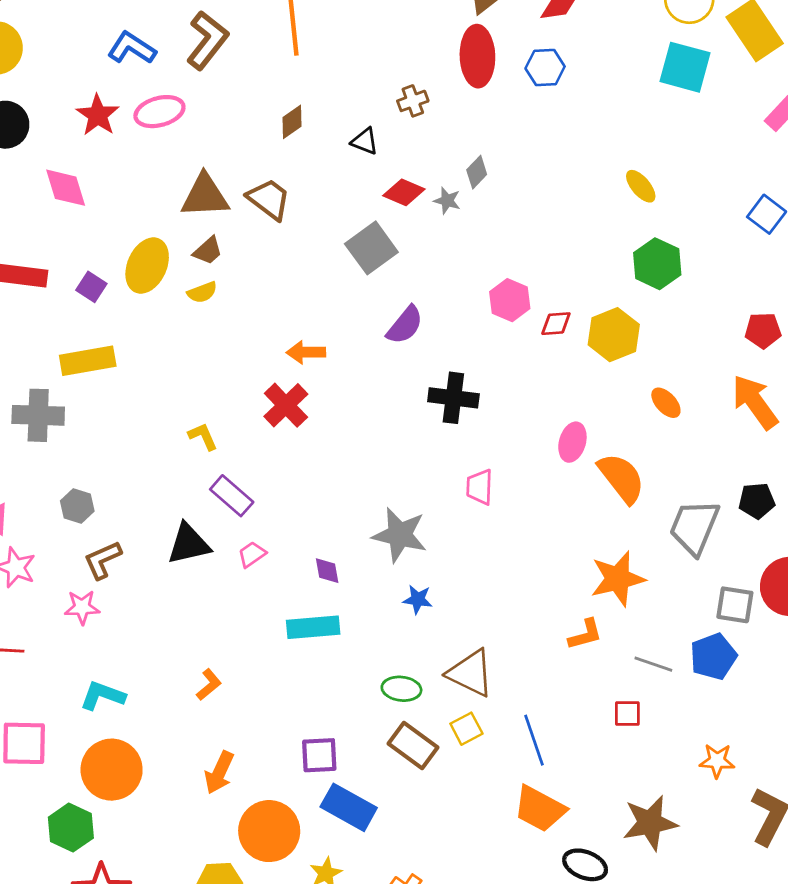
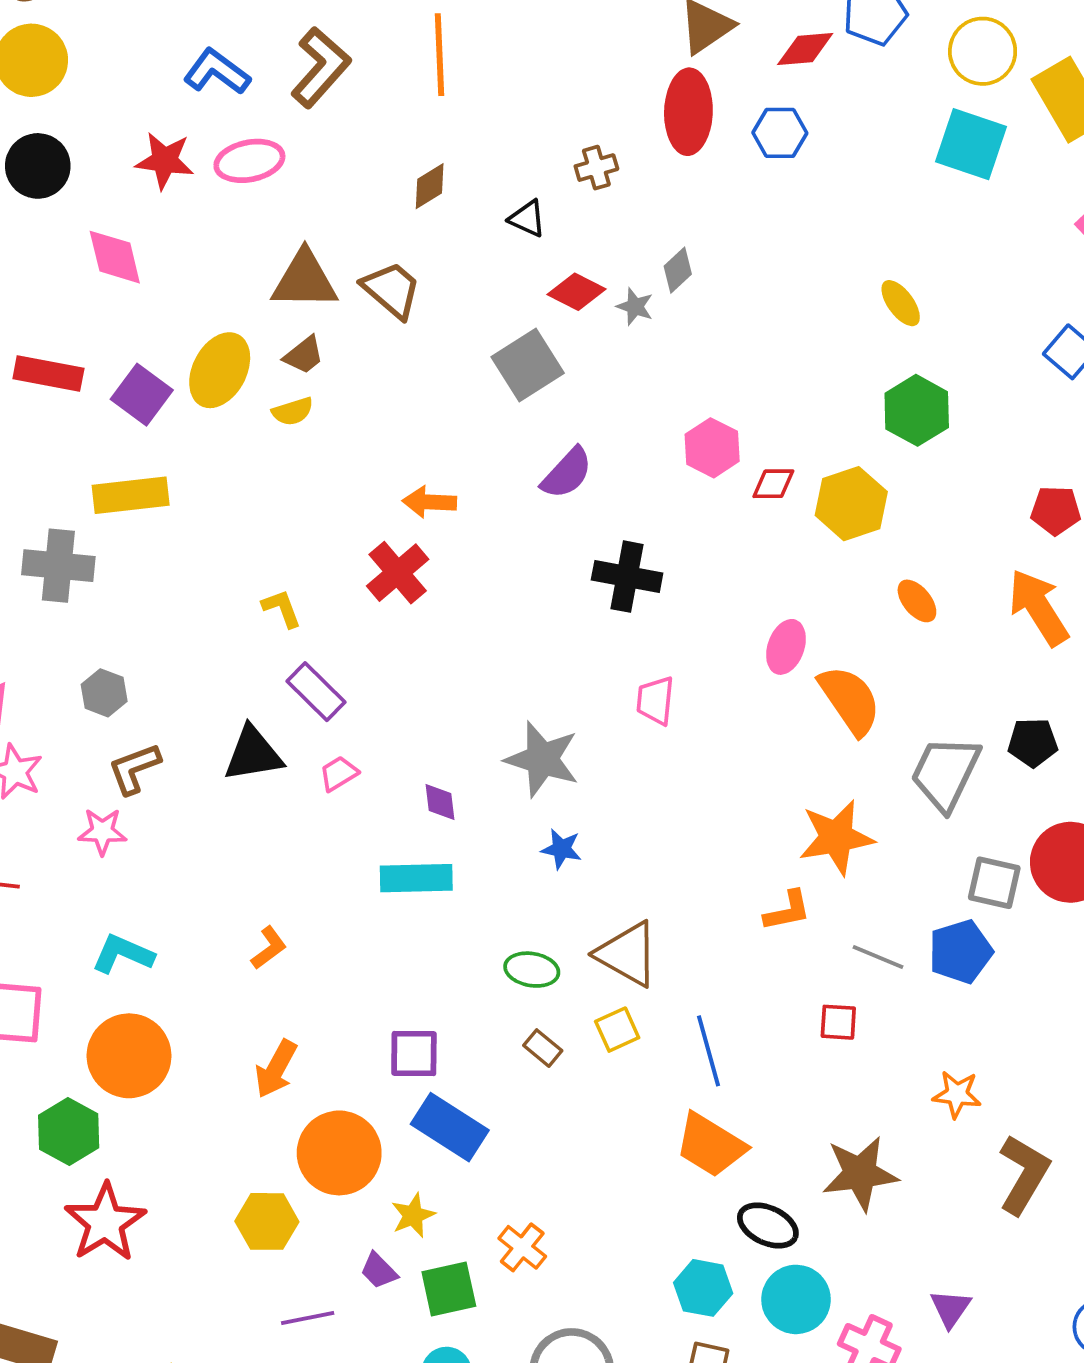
red star: (98, 115) -> (165, 161), turned -30
purple square: (91, 287) -> (142, 395), size x1.4
brown rectangle: (413, 746) -> (543, 1048), size x0.6

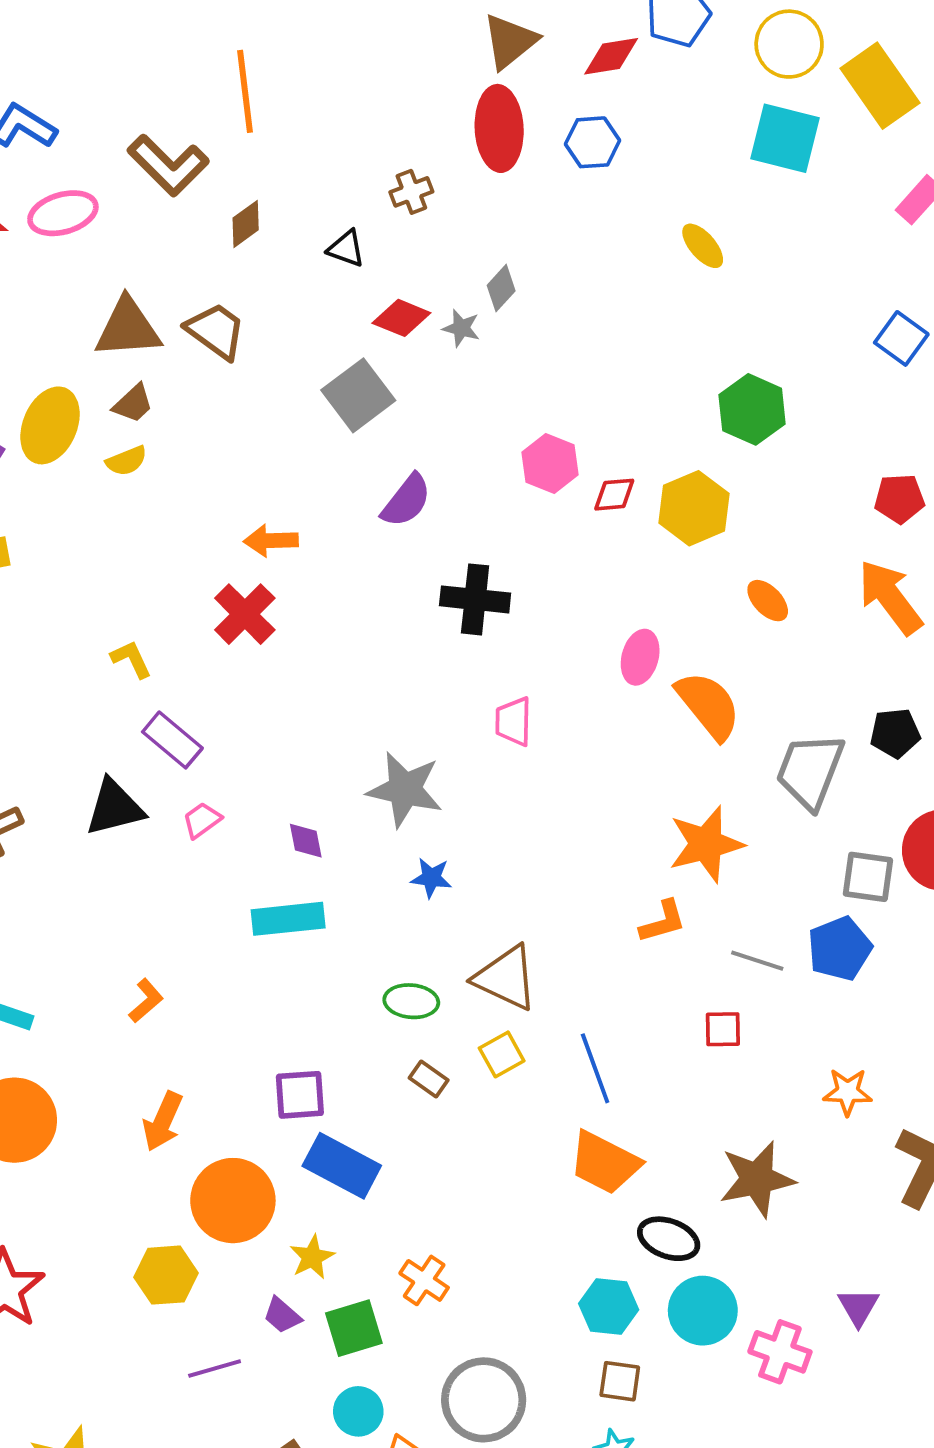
brown L-shape: (321, 67) -> (168, 165), moved, turned 98
yellow ellipse: (901, 303) -> (703, 246), moved

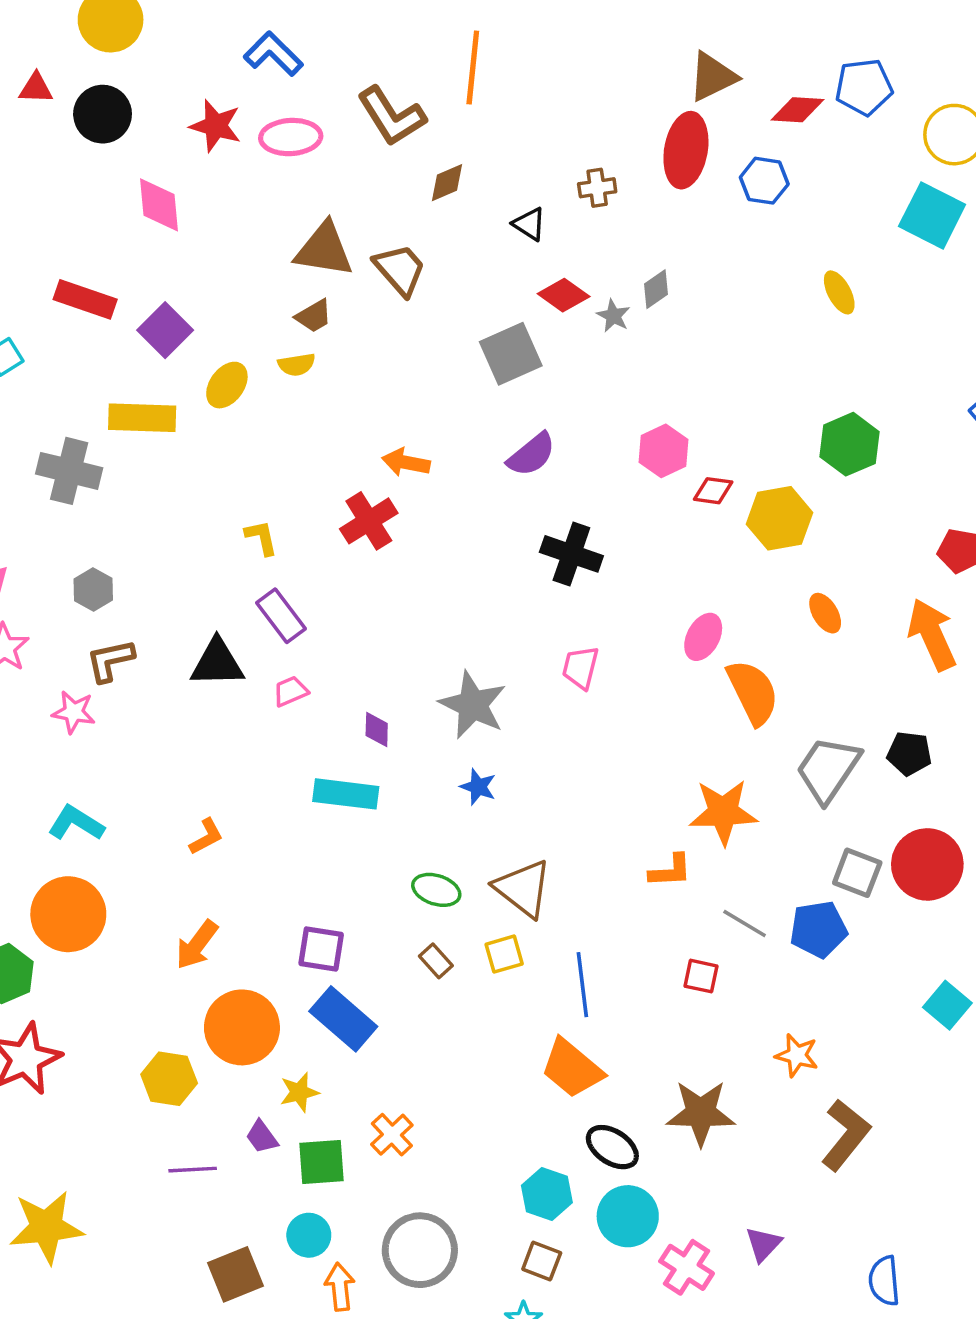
yellow ellipse: (50, 425) -> (227, 385), moved, size x0.7

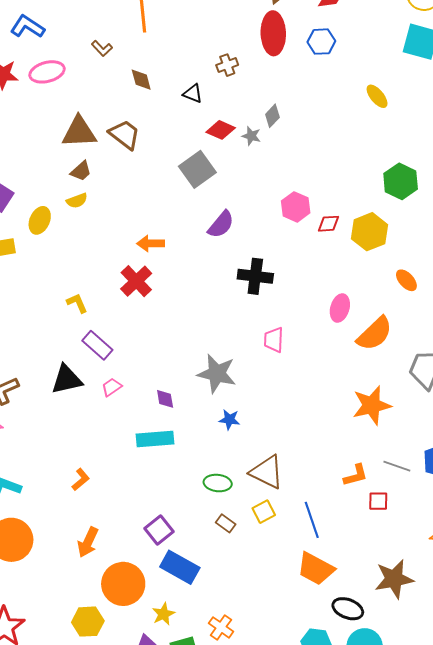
brown L-shape: (392, 116) -> (102, 48), size x0.5
brown diamond: (447, 183) -> (141, 80), turned -70
orange semicircle: (753, 692) -> (375, 334), turned 84
orange L-shape: (670, 871) -> (356, 475), moved
purple square: (321, 949) -> (159, 530), turned -36

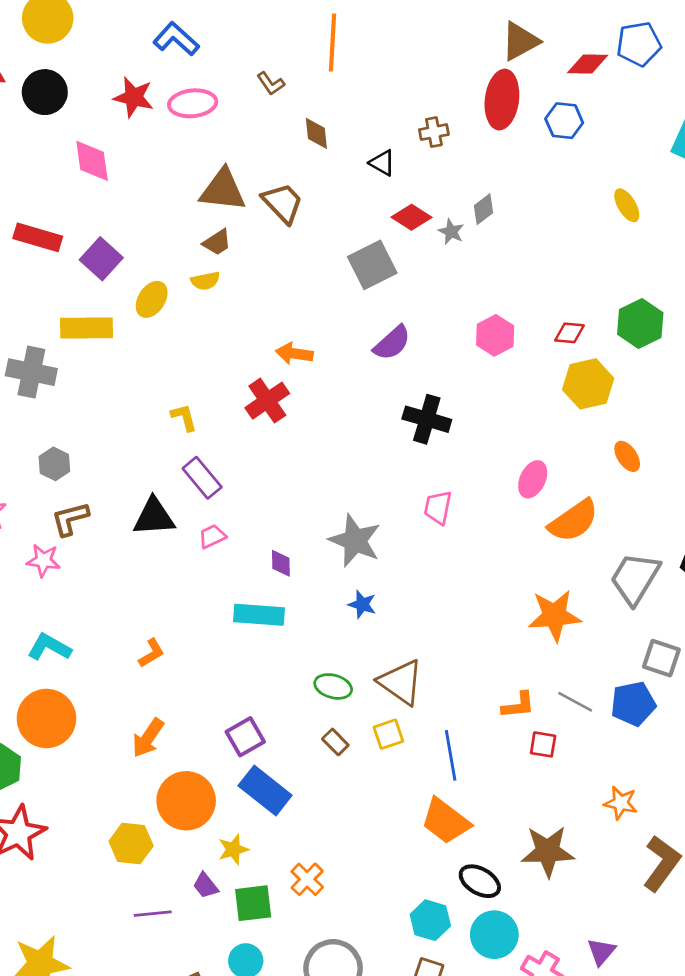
red diamond: (328, 224) -> (569, 333), moved

